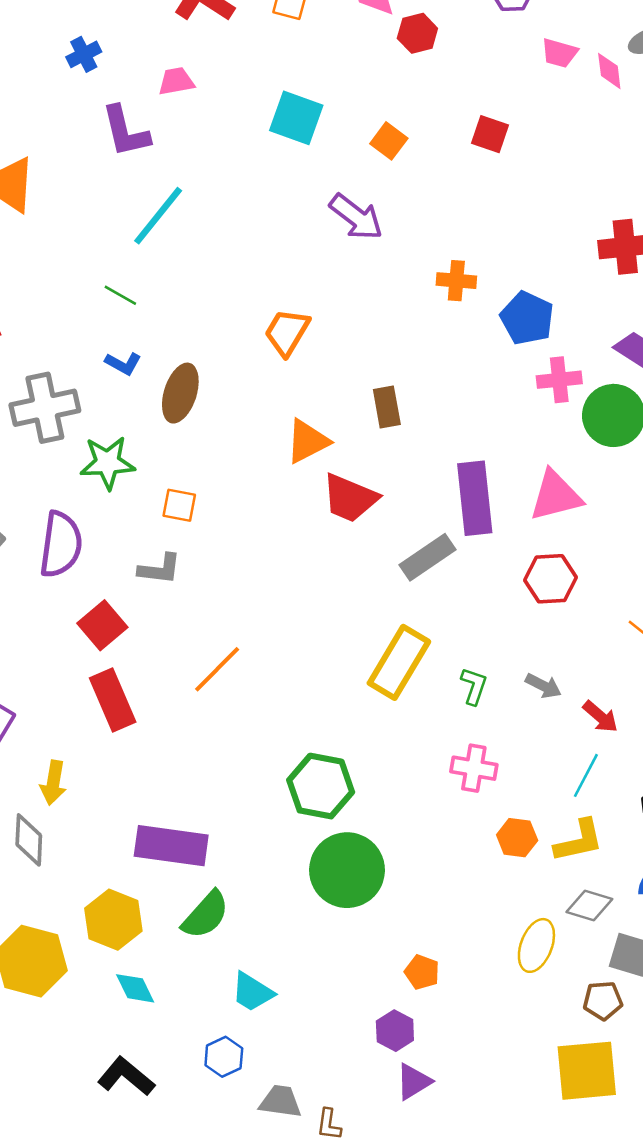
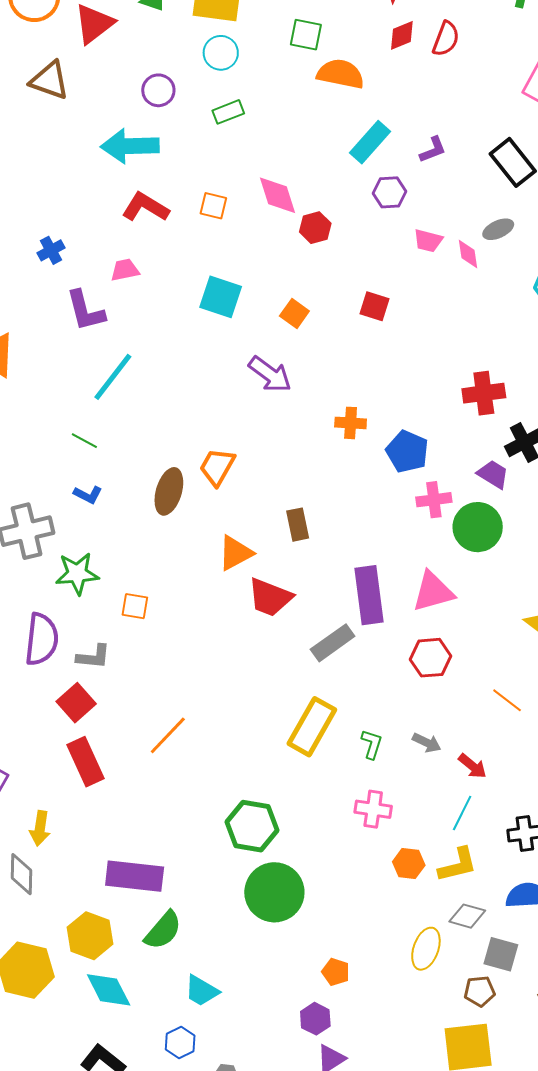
brown ellipse: (180, 393) -> (169, 491), moved
gray L-shape: (160, 569) -> (93, 657), moved
cyan diamond: (135, 988) -> (109, 990), size x1.4

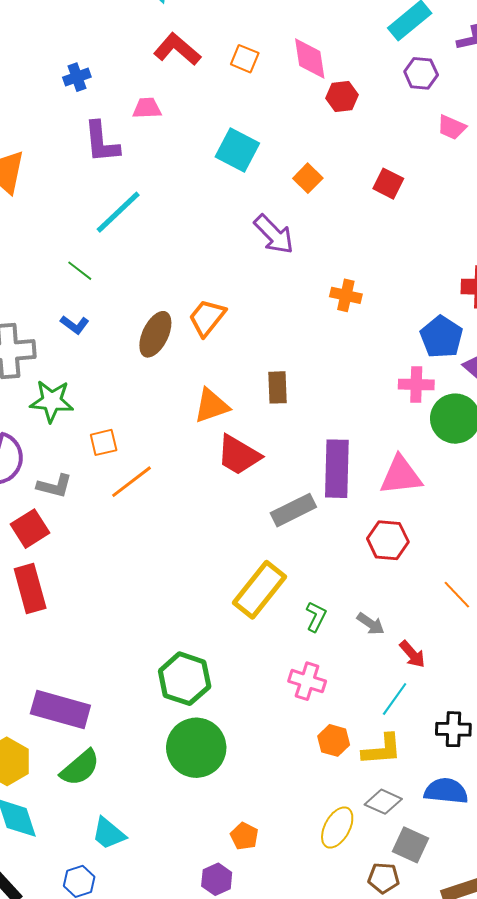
blue pentagon: (407, 451) -> (442, 337), moved
orange square: (135, 606) -> (104, 442), turned -32
orange line: (168, 735) -> (131, 482), moved

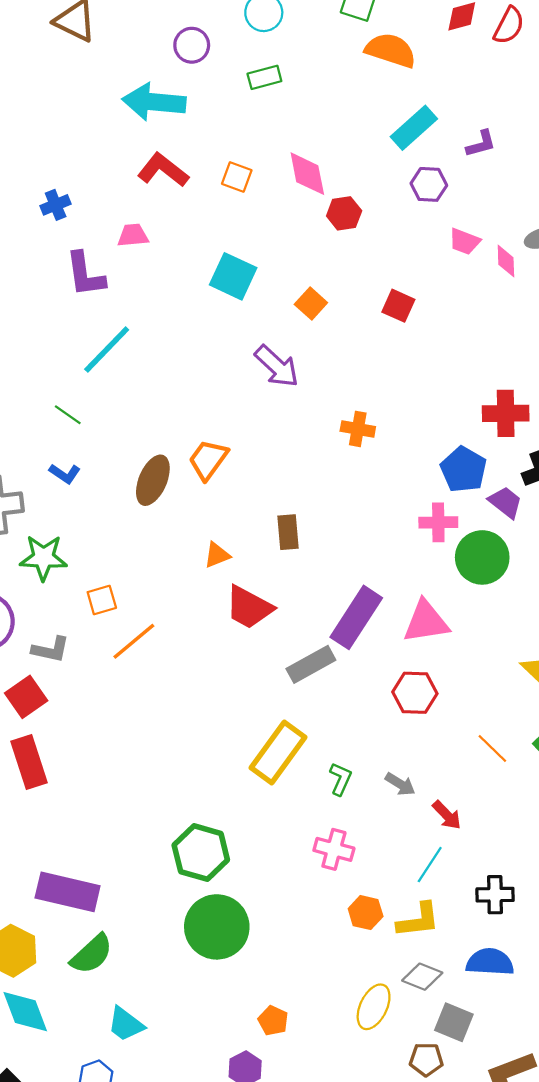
orange triangle: (211, 406) -> (217, 555), size x0.7
purple rectangle: (337, 469) -> (356, 617), turned 34

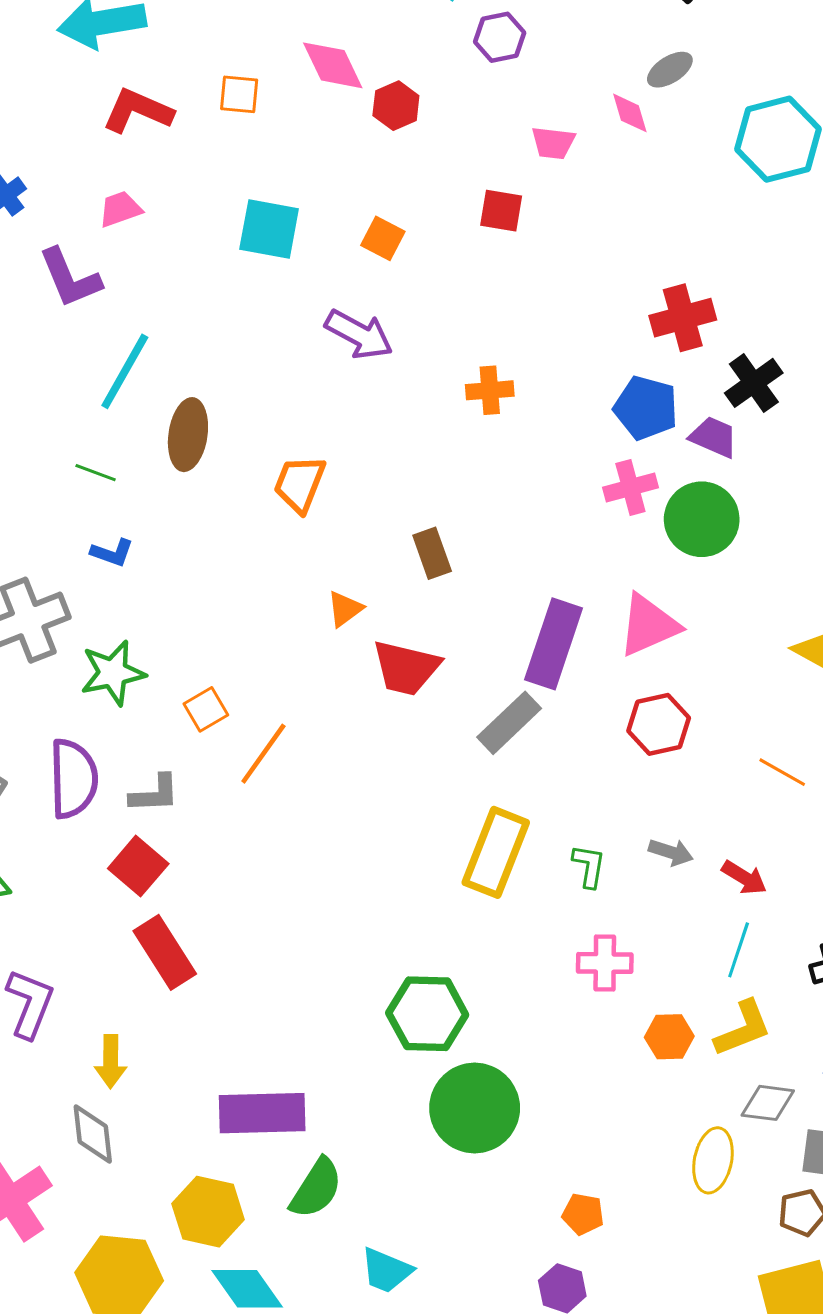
pink trapezoid: (464, 242) -> (553, 143), moved
brown ellipse: (153, 480) -> (188, 435), moved

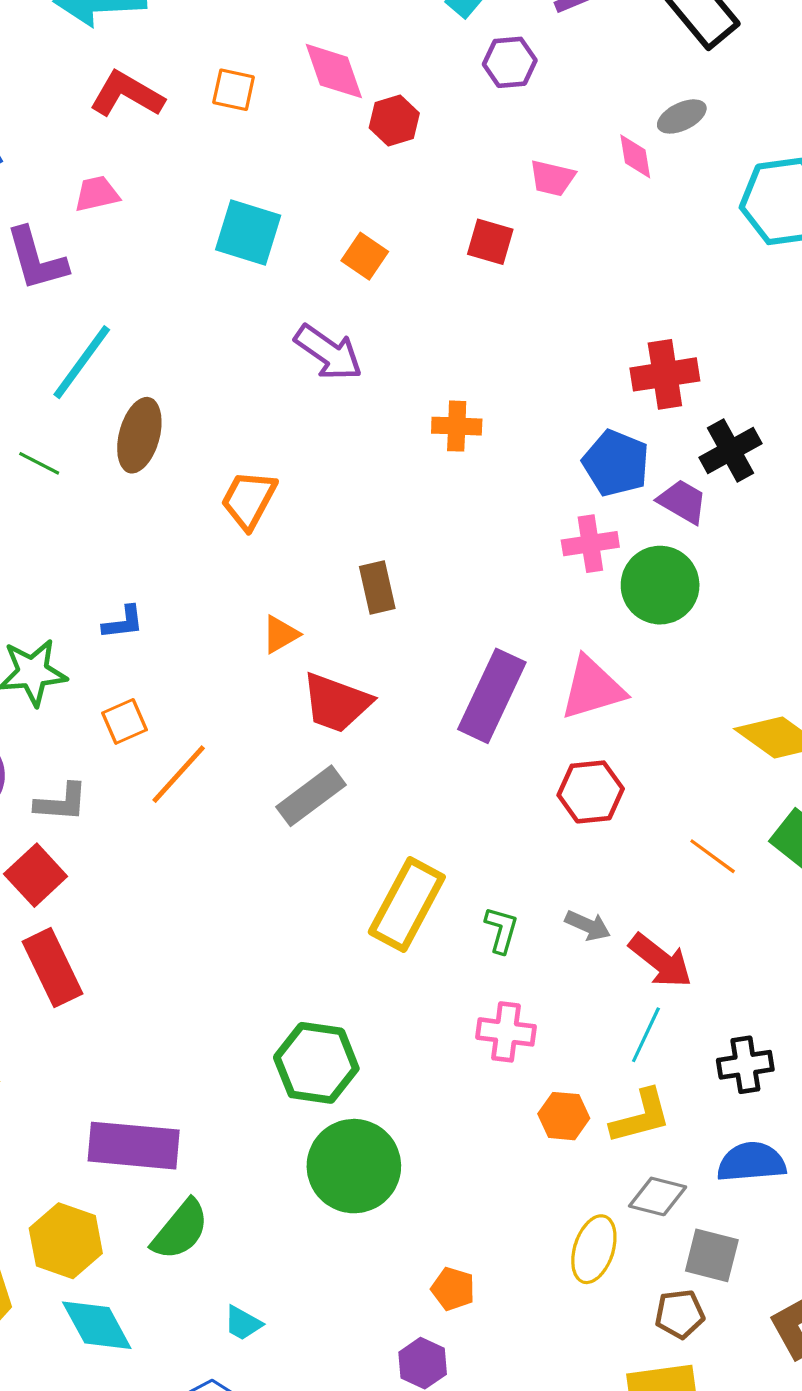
blue L-shape: (112, 553) -> (123, 622), moved, turned -33
gray rectangle: (509, 723) -> (311, 796), moved
red arrow: (744, 878) -> (661, 961), size x1.4
cyan trapezoid: (386, 1270) -> (243, 1323), size x0.7

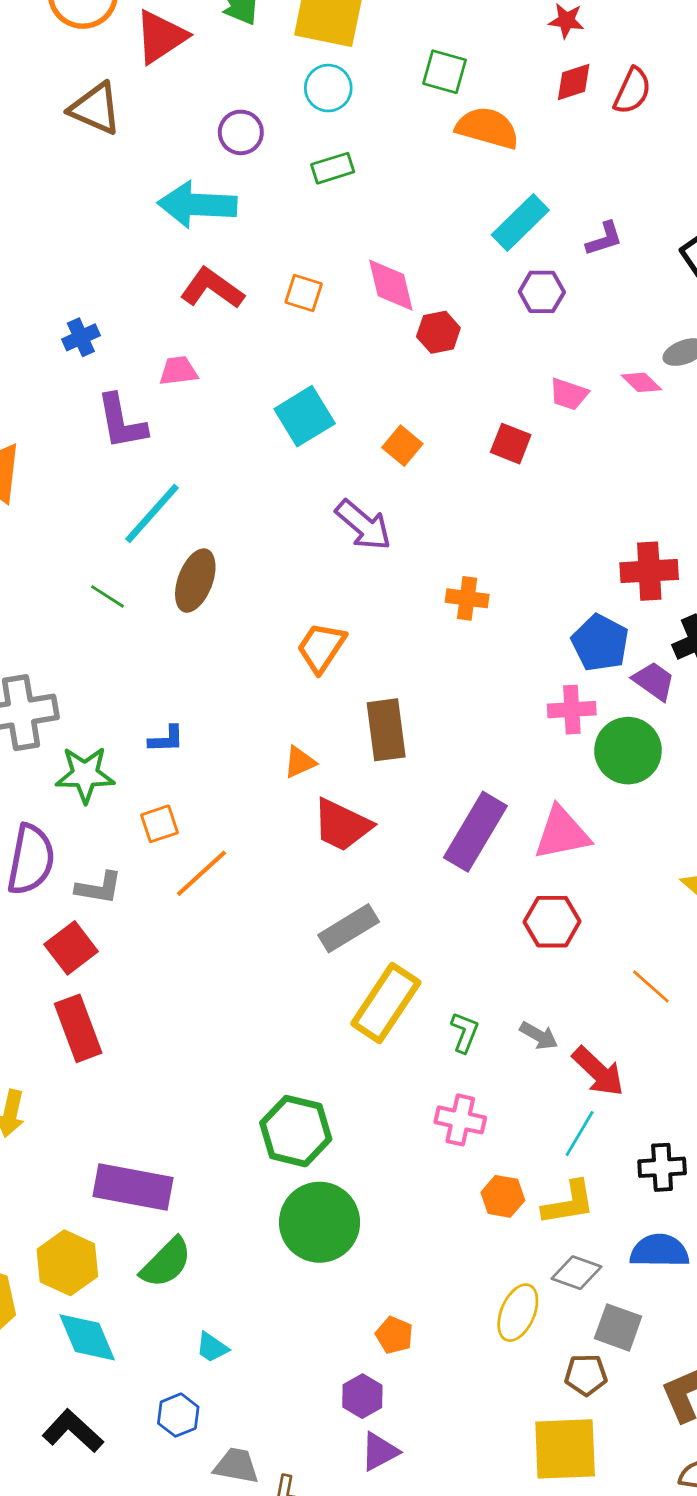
pink diamond: (635, 156) -> (641, 382), turned -42
cyan square: (248, 233) -> (305, 416), turned 36
orange trapezoid: (249, 500) -> (321, 647), moved
brown rectangle: (377, 587) -> (386, 730), size x1.4
gray rectangle: (311, 796) -> (349, 928), moved

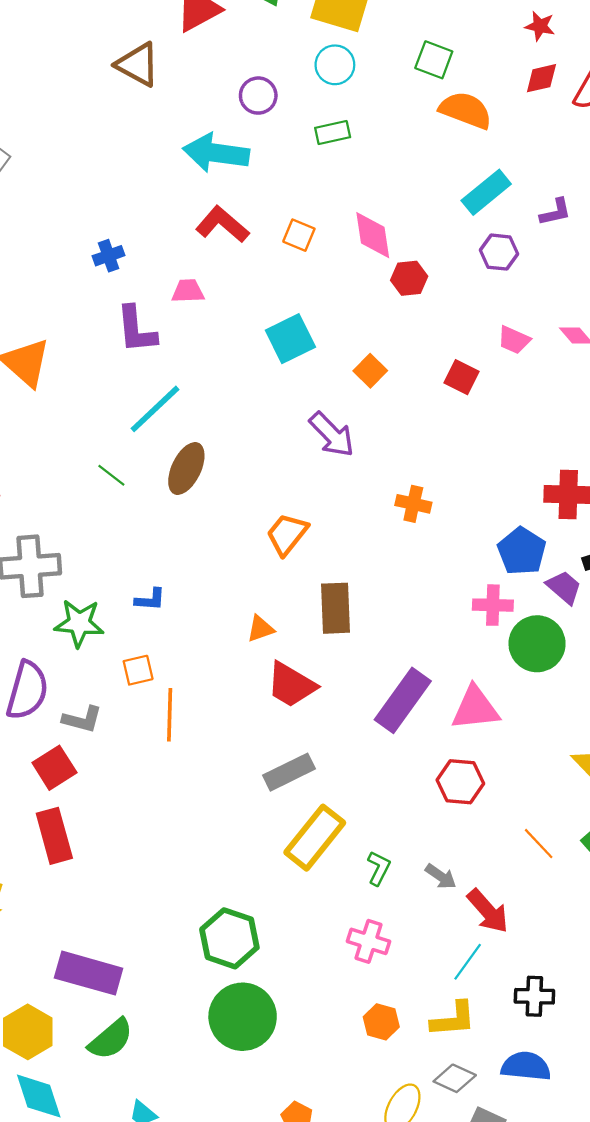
orange line: (202, 873) -> (170, 715), turned -51
orange hexagon: (503, 1196) -> (381, 1022), moved

